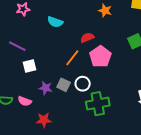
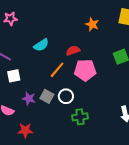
cyan semicircle: (55, 22) -> (41, 45), moved, turned -56
pink pentagon: (100, 57) -> (85, 70), turned 30
green cross: (98, 104) -> (80, 117), size x0.7

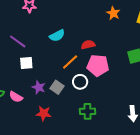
orange star: (92, 24) -> (113, 13), moved
white circle: (66, 96) -> (80, 82), moved
red star: (25, 130) -> (44, 113), moved

